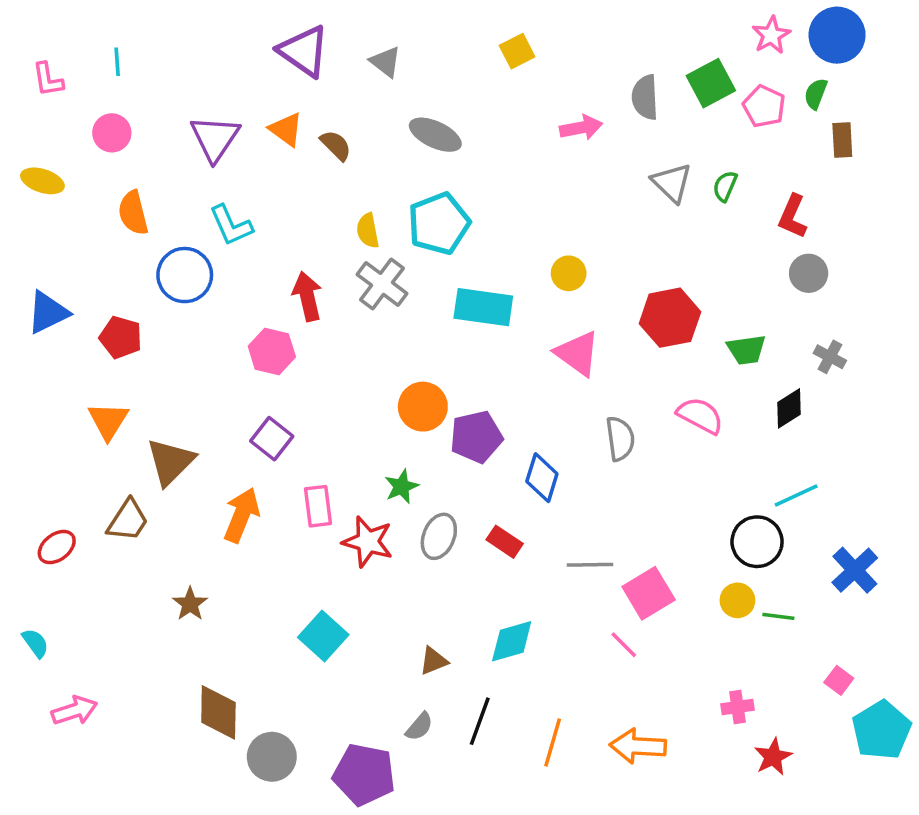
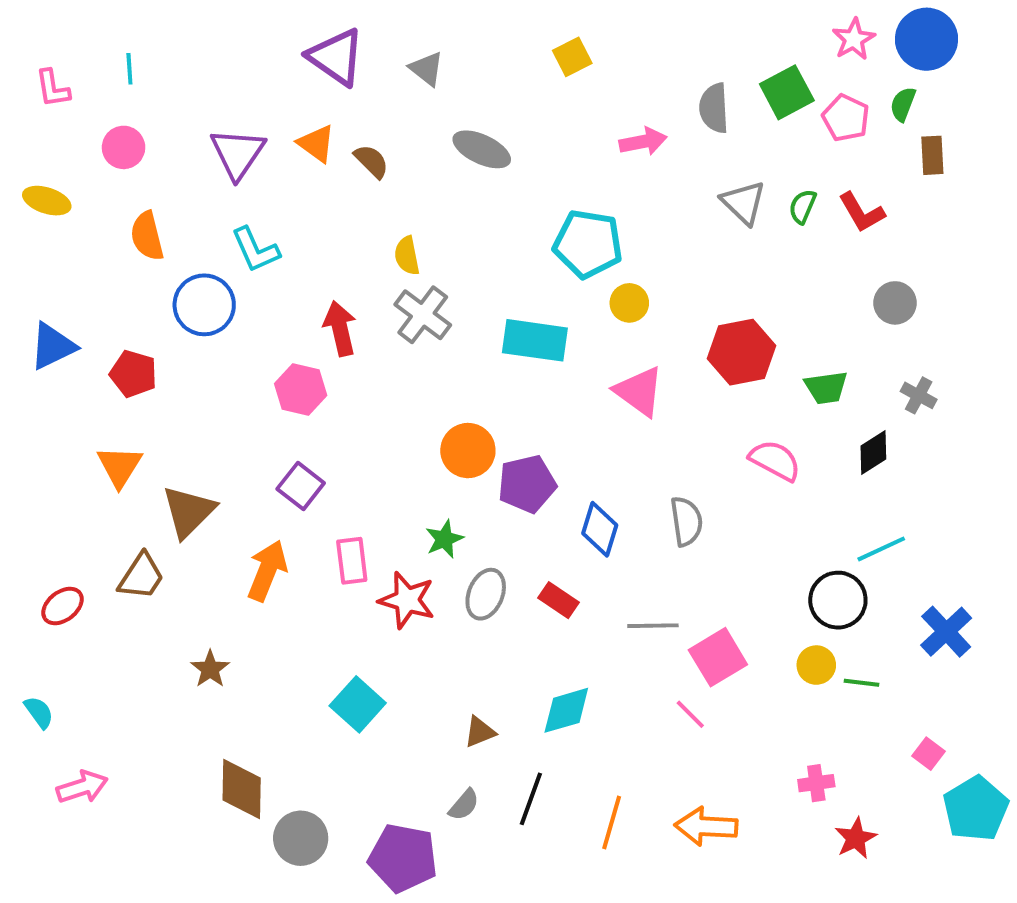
red L-shape: (793, 216) -> (862, 212), moved, turned -54
cyan pentagon: (439, 224) -> (588, 244), moved, turned 30
gray semicircle: (620, 439) -> (686, 521), moved

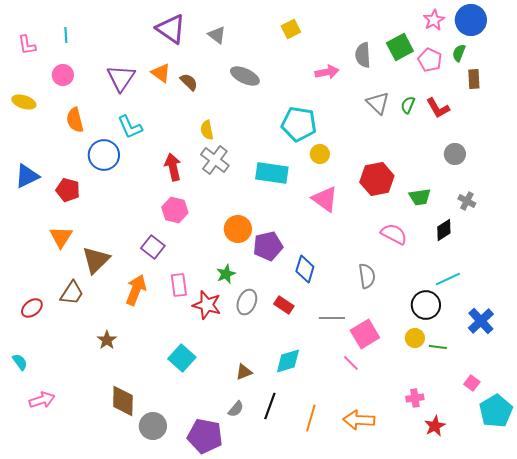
pink hexagon: (301, 390) -> (175, 210), moved
gray semicircle: (686, 521) -> (367, 276), moved

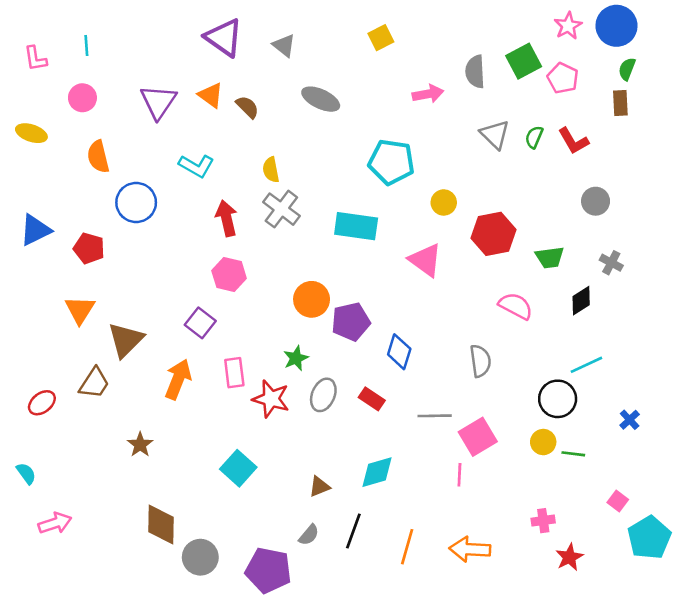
green semicircle: (459, 53) -> (627, 69), moved
cyan L-shape: (130, 127) -> (196, 166), moved, turned -36
yellow circle: (320, 154) -> (444, 202), moved
blue cross: (481, 321) -> (630, 420), size x0.6
pink line: (351, 363) -> (459, 475), turned 48

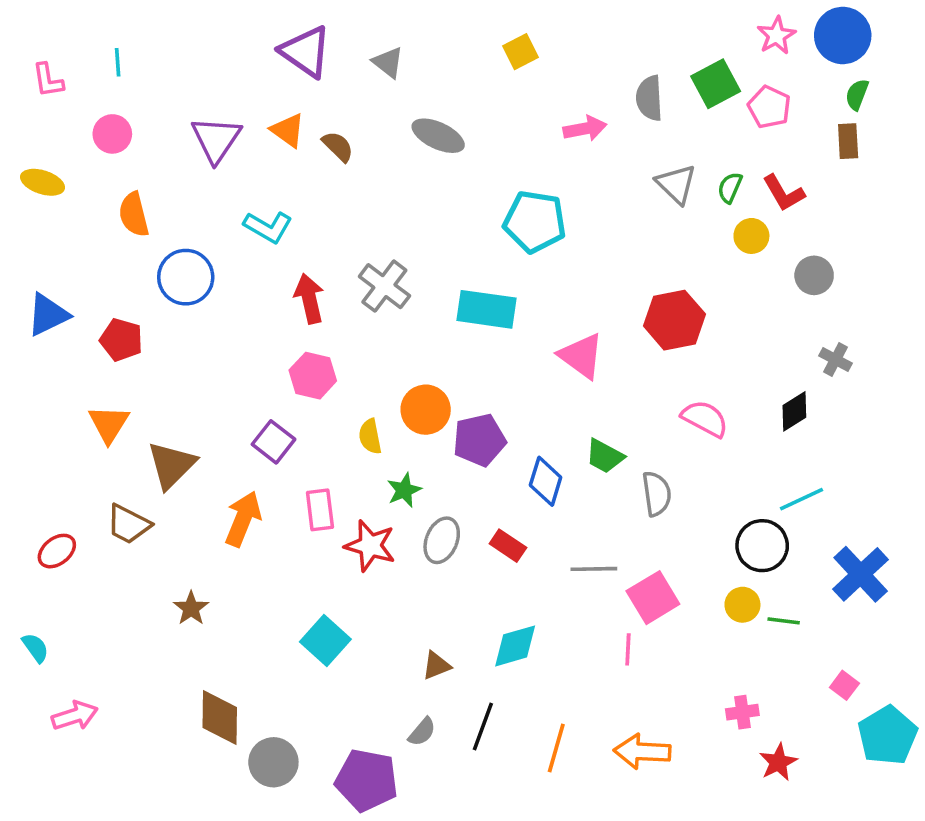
yellow semicircle: (271, 170) -> (370, 436), moved
yellow circle: (444, 202) -> (751, 236), moved
green trapezoid: (550, 257) -> (605, 456), moved, turned 36
brown trapezoid: (94, 383) -> (128, 524), turned 84
blue cross: (630, 420) -> (861, 574), size x2.0

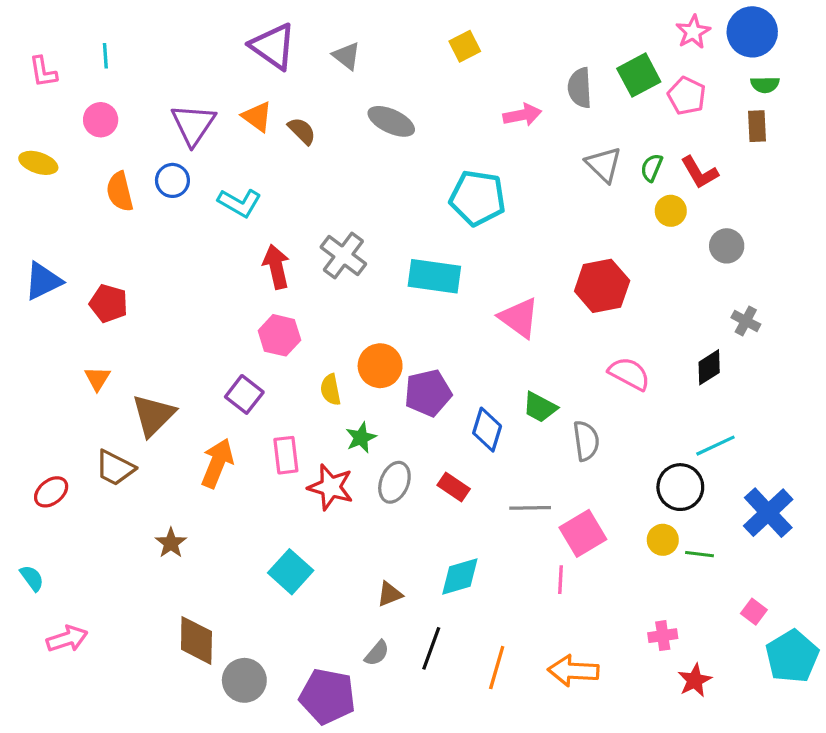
green semicircle: (857, 95) -> (765, 85), turned -112
blue circle: (186, 277) -> (172, 180), moved, size x0.7
orange triangle: (109, 424) -> (97, 378), size x0.7

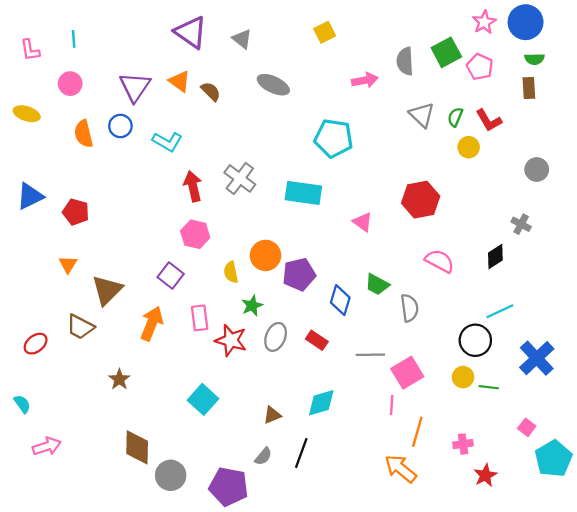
gray circle: (727, 246) -> (537, 170), moved
pink triangle: (519, 318) -> (363, 222), size x0.7
orange line: (497, 668) -> (417, 432), moved
orange arrow: (573, 671) -> (401, 469), turned 36

